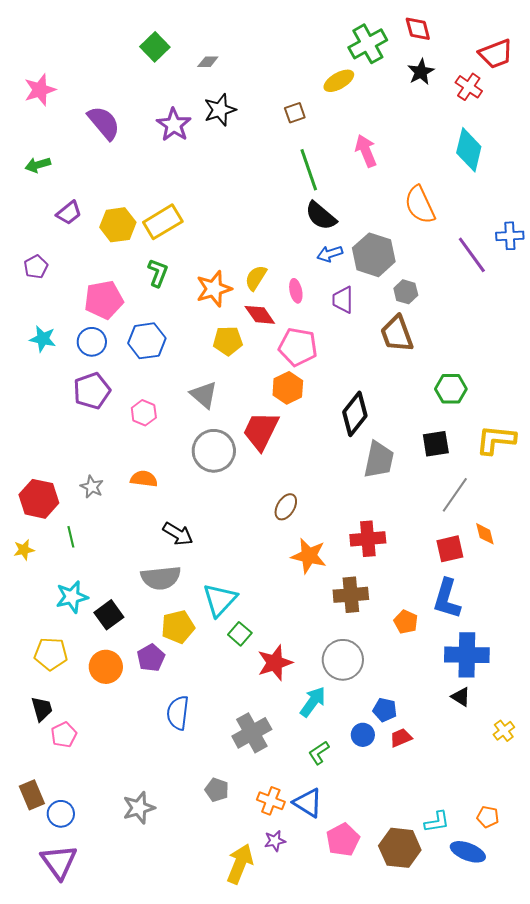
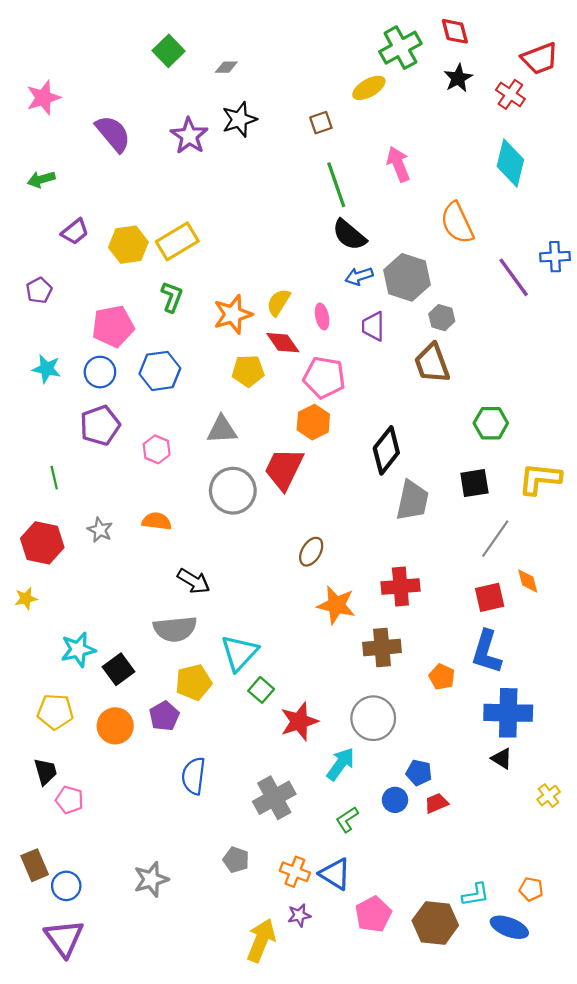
gray triangle: (204, 395) -> (222, 430), turned -44
green line: (71, 537) -> (54, 478), moved
pink pentagon: (64, 735) -> (69, 800), turned -30

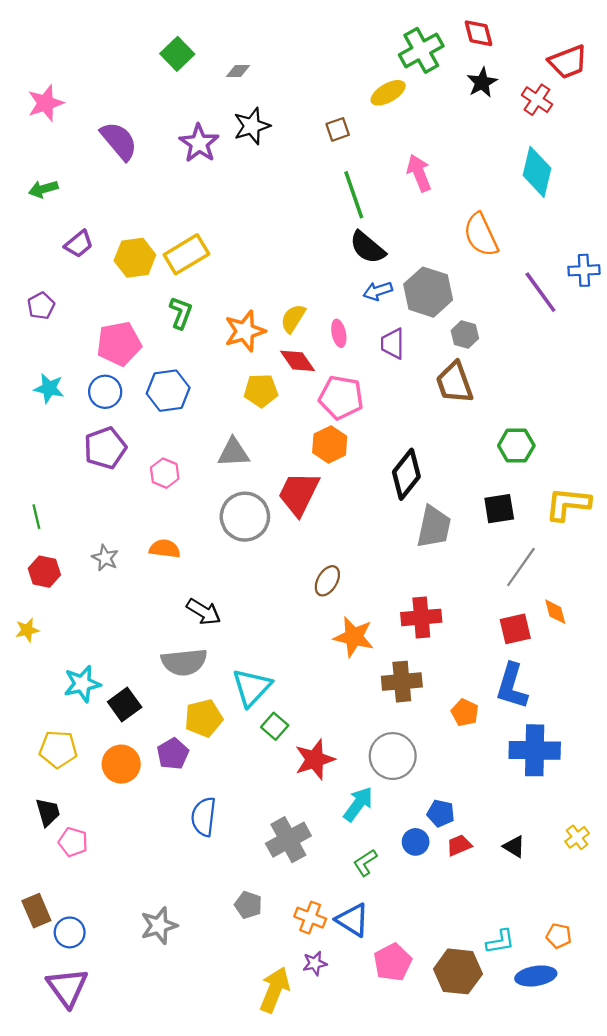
green line: (54, 478) -> (36, 517), moved
red hexagon: (42, 543) -> (44, 572), size x0.7
black triangle: (502, 759) -> (514, 847), moved
blue ellipse: (509, 927) -> (536, 976), turned -30

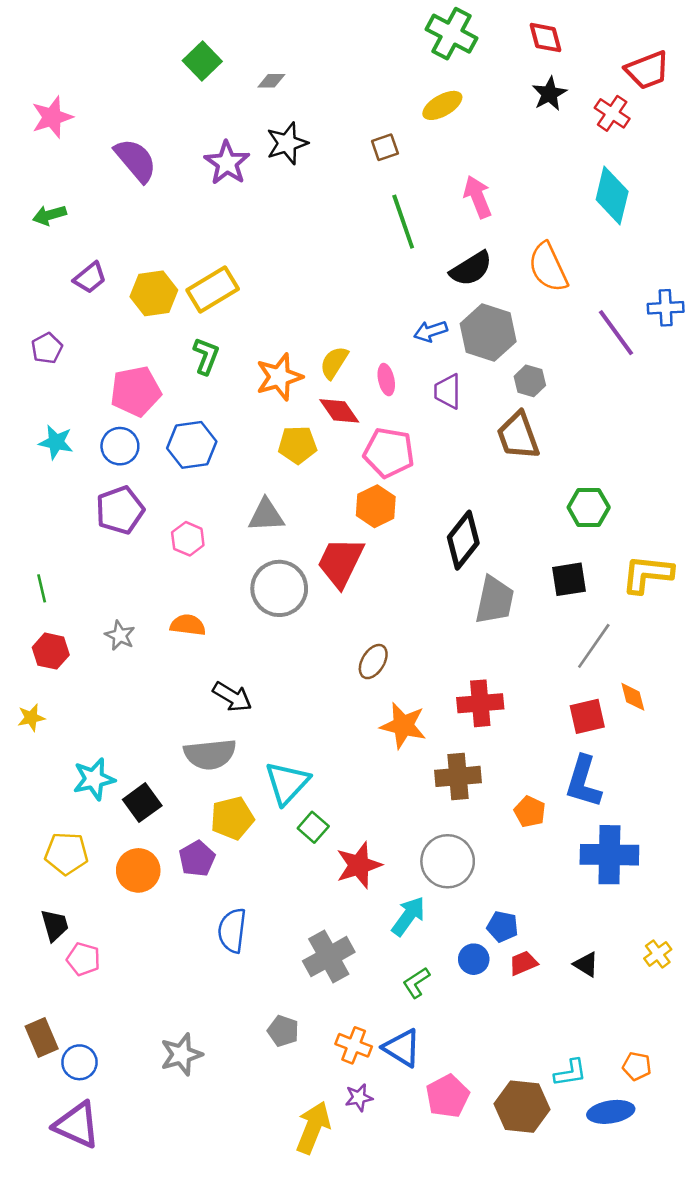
green cross: (421, 50) -> (452, 34), moved, turned -33
black semicircle: (367, 247) -> (471, 269), moved, turned -72
purple triangle: (67, 987) -> (77, 1125), turned -30

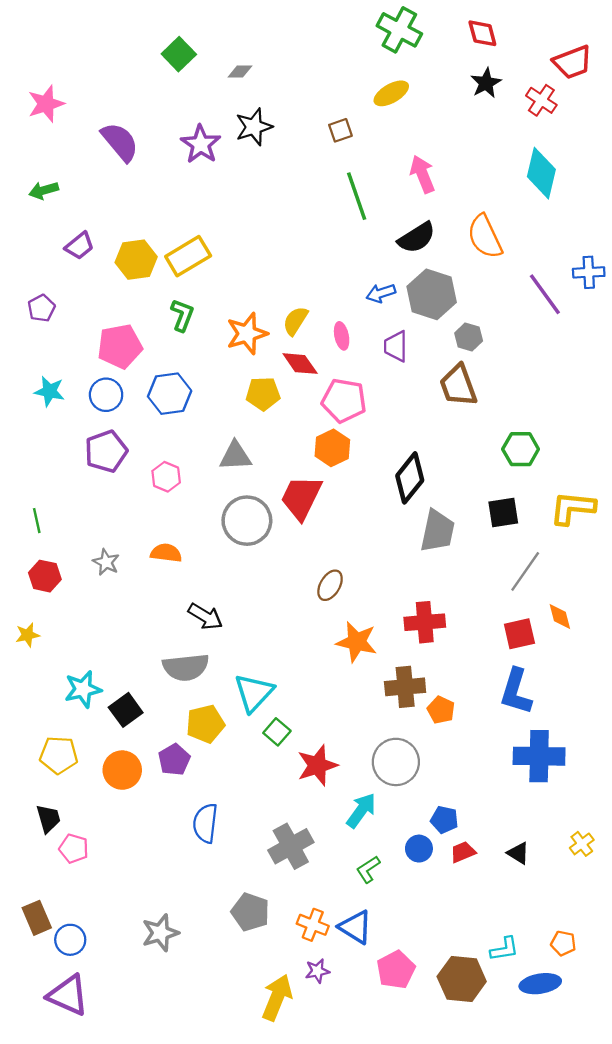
orange pentagon: (530, 812) -> (441, 710), moved
gray pentagon: (283, 1031) -> (250, 912), size x1.4

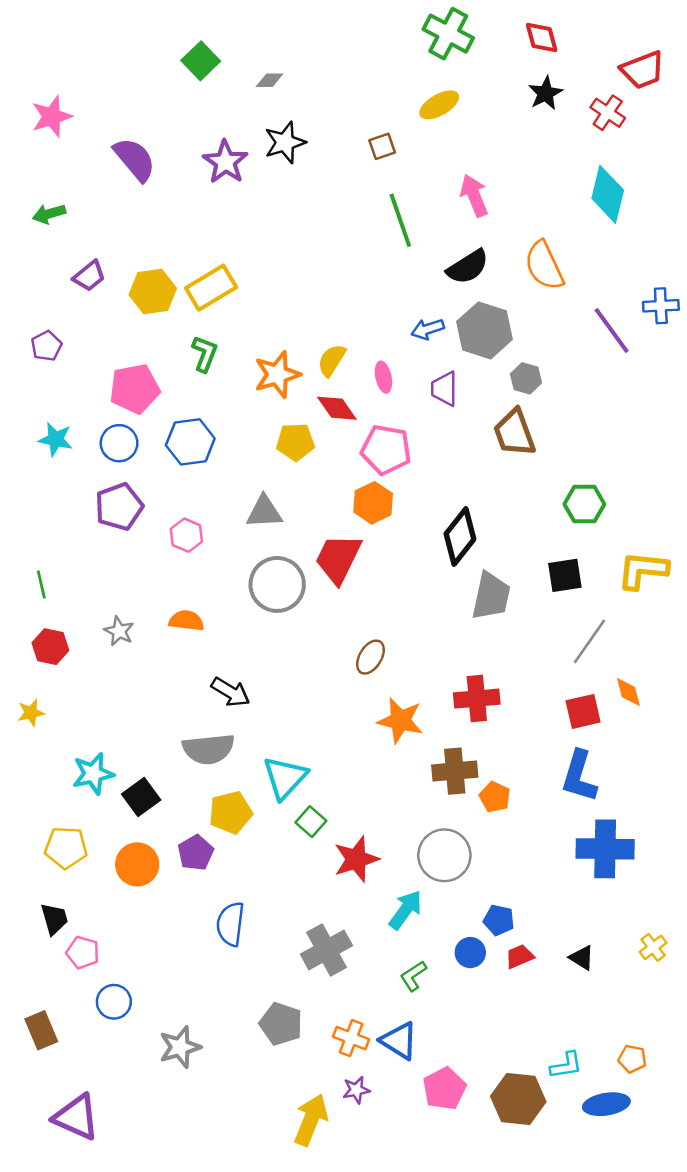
blue circle: (70, 940) -> (114, 1002), moved

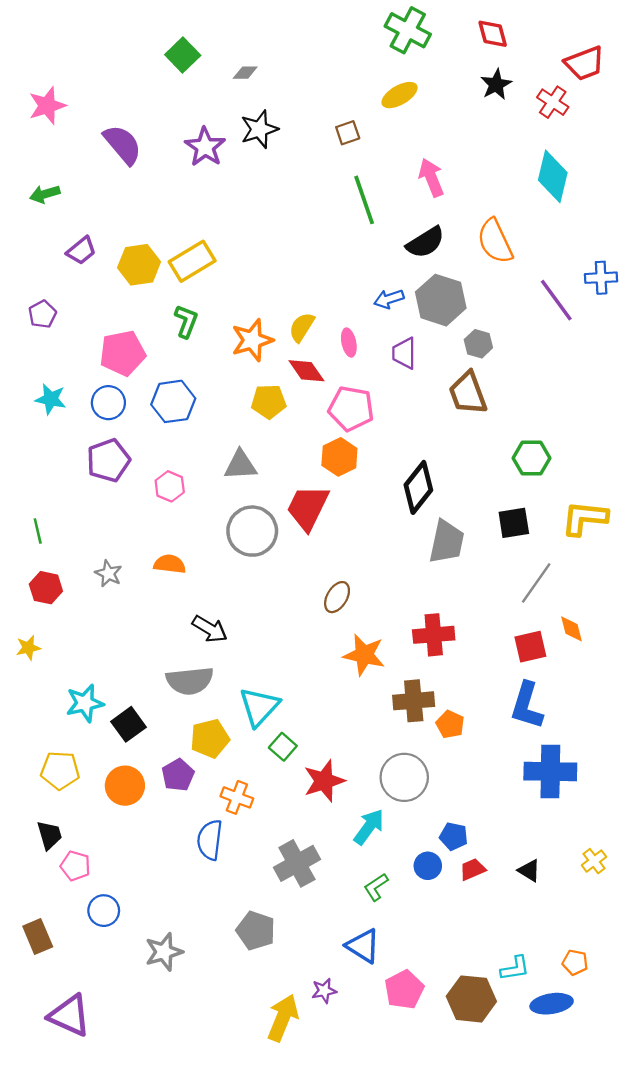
orange cross: (351, 1038) -> (237, 797), moved

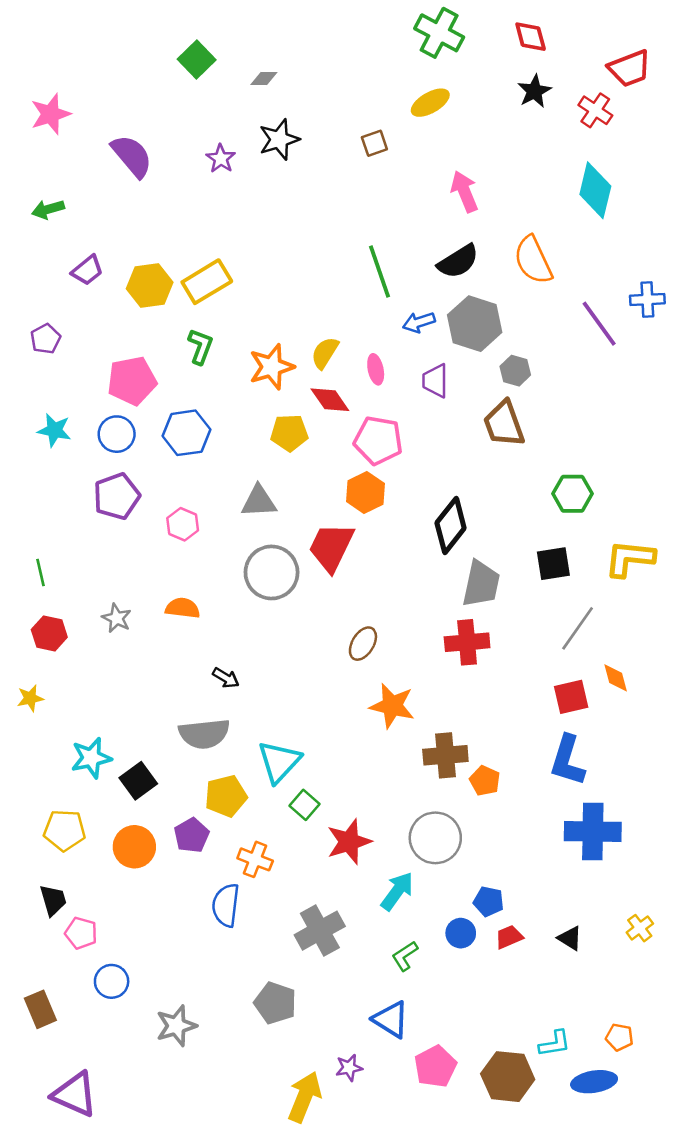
purple star: (205, 147) -> (221, 159), size x0.7
green line: (364, 200) -> (379, 272), moved
black arrow: (210, 629) -> (226, 678), size x0.7
red cross: (434, 635) -> (467, 642), moved

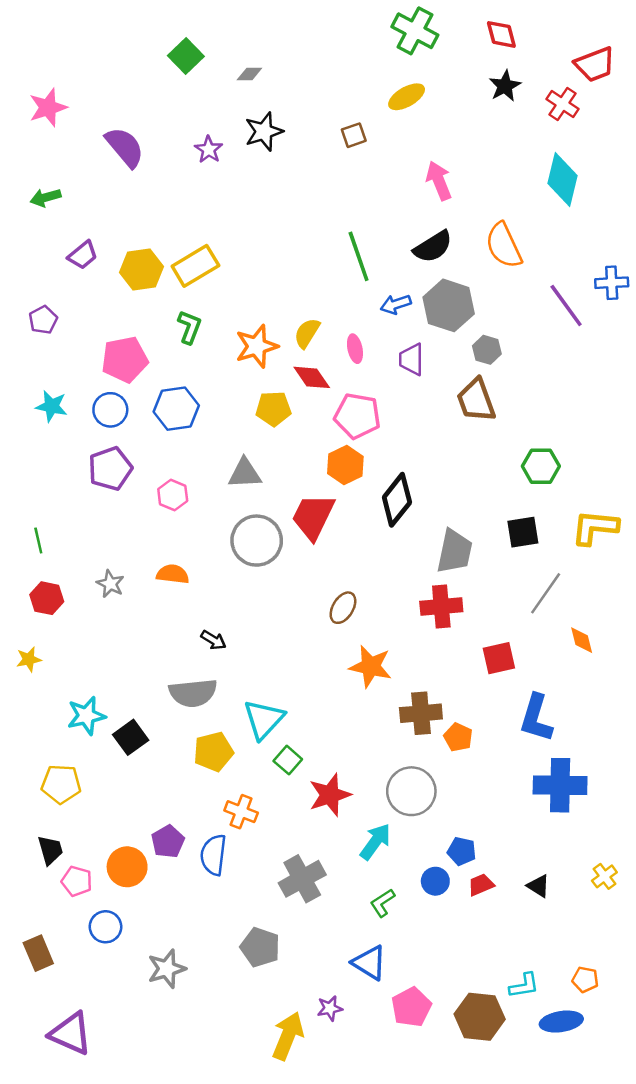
black diamond: (451, 525) -> (397, 500), moved
red square: (571, 697) -> (499, 658), moved
purple pentagon: (192, 835) -> (168, 842), moved
orange circle: (134, 847) -> (127, 867), moved

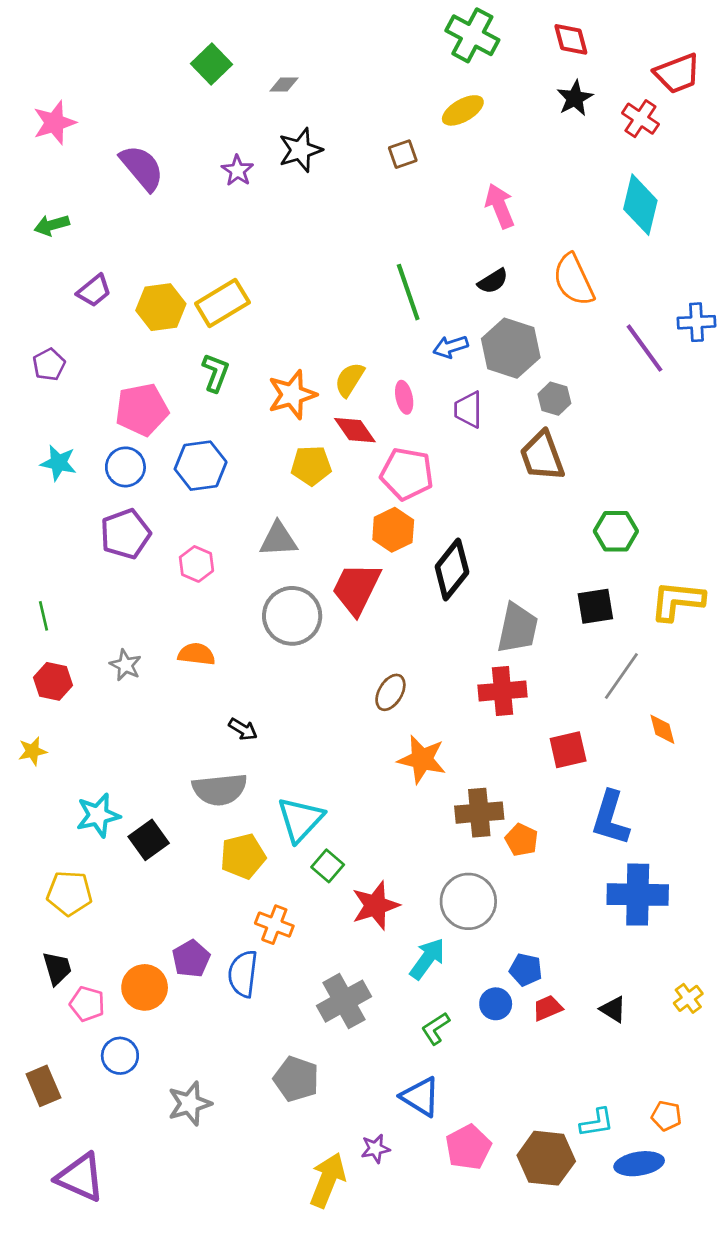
black semicircle: (433, 247) -> (493, 281), size x0.7

